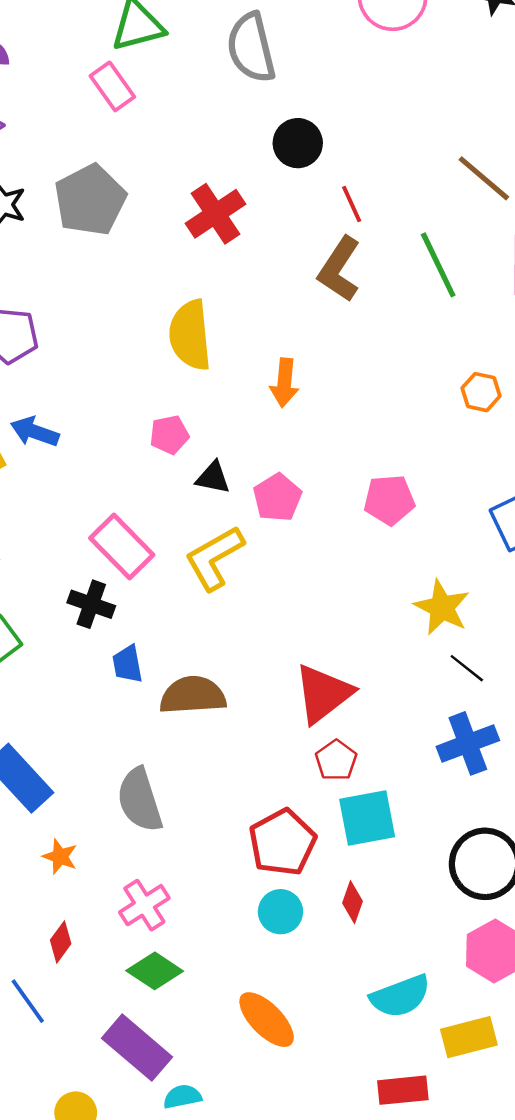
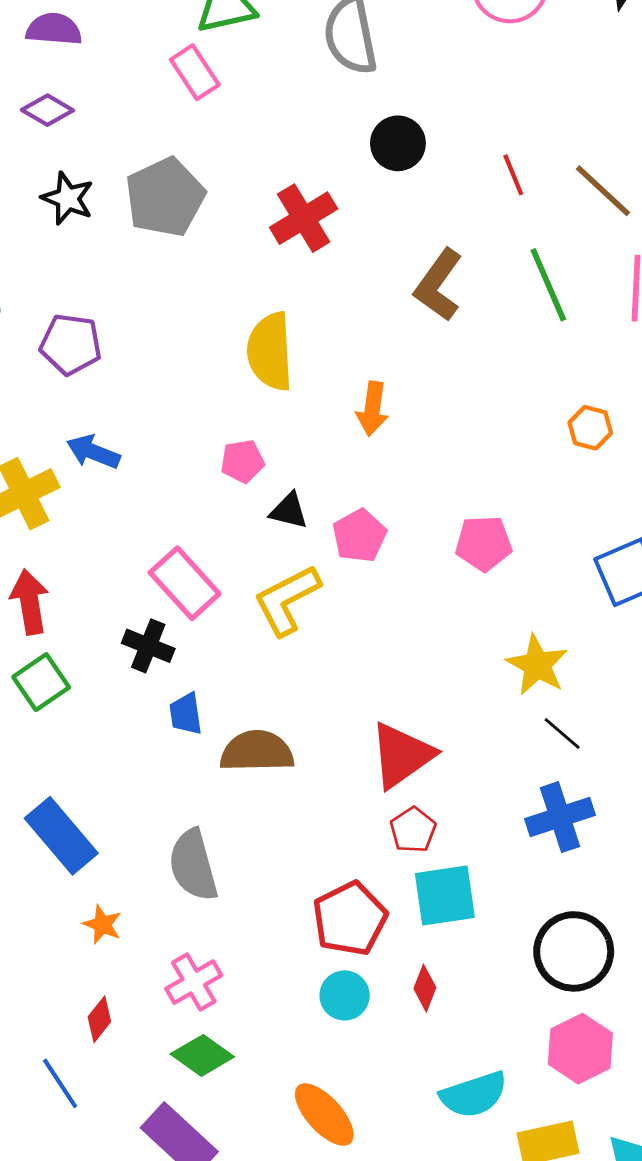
red line: (352, 204) -> (513, 175), moved

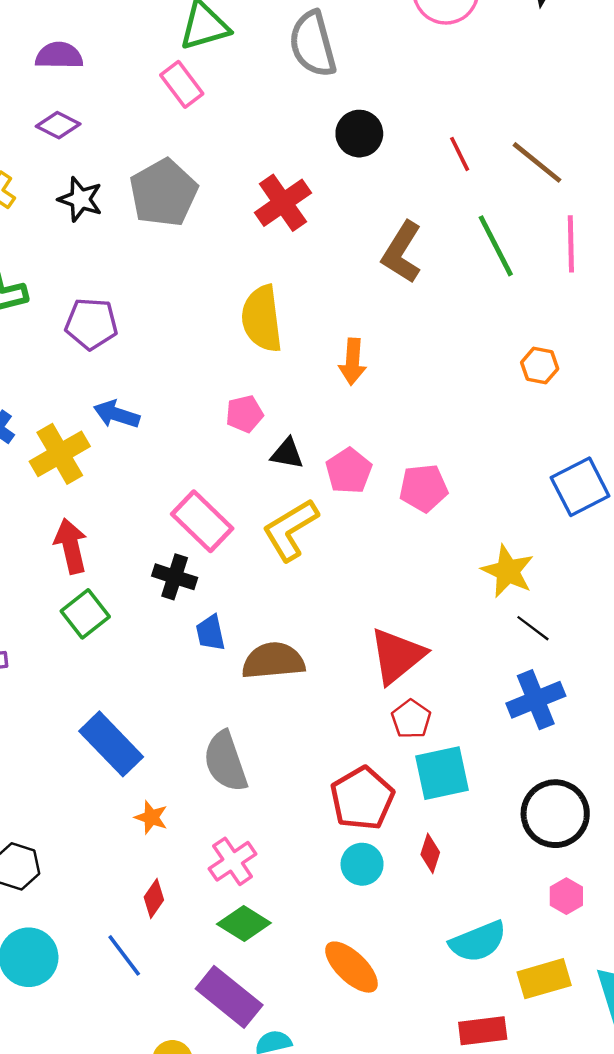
pink pentagon: (484, 543) -> (423, 488), moved
pink hexagon: (580, 1049) -> (566, 896), size x0.6

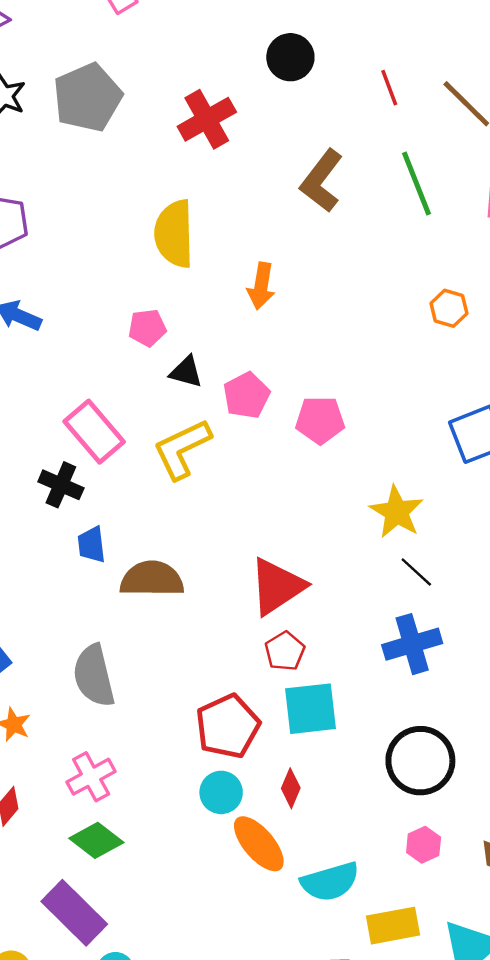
orange ellipse: (351, 967) -> (259, 844), moved

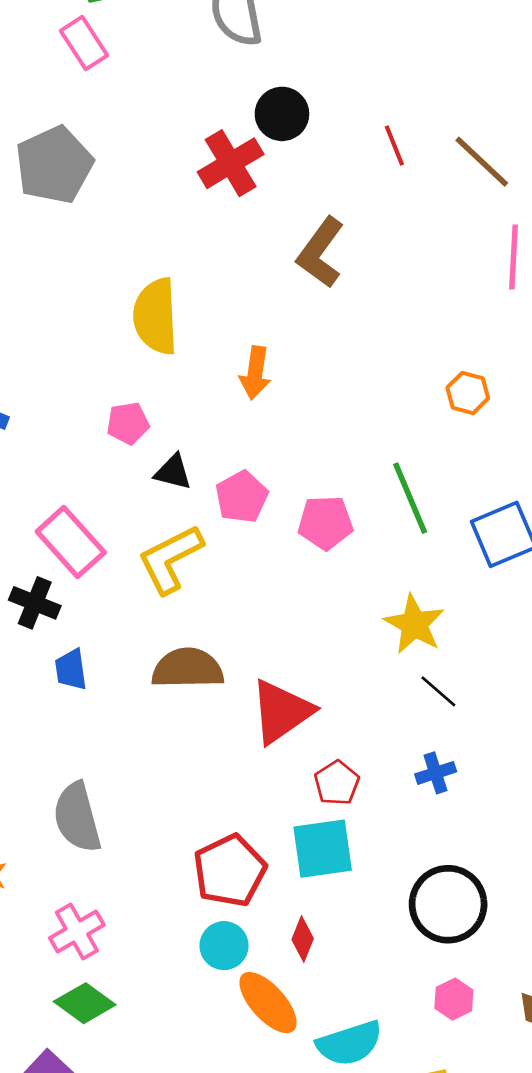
red cross: (207, 119) -> (231, 163), moved
green line: (417, 184) -> (410, 498), moved
brown semicircle: (152, 579) -> (188, 668), moved
blue cross: (412, 644) -> (436, 773), size x0.6
red pentagon: (285, 651) -> (337, 783), moved

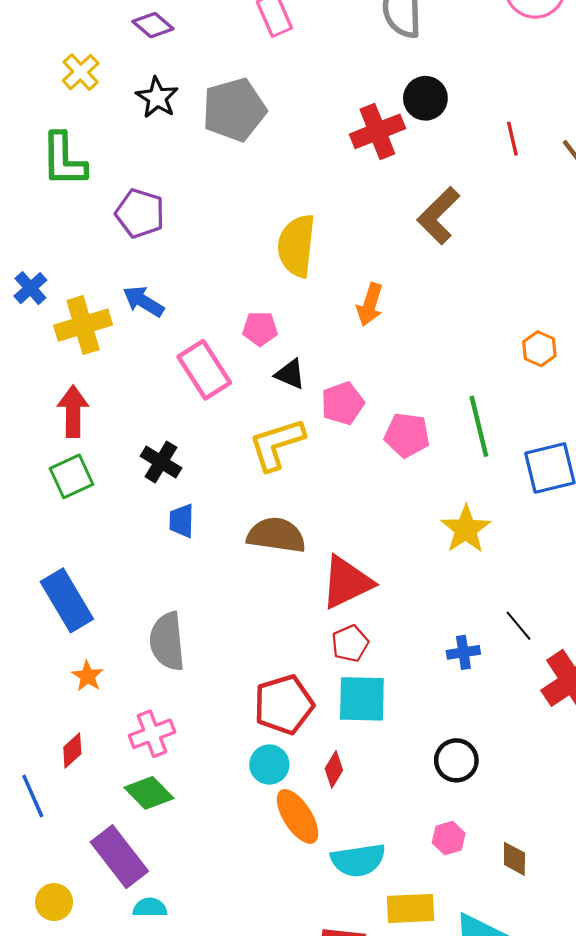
pink rectangle: (71, 542) -> (204, 370), moved
black line: (438, 691) -> (519, 626), moved
red pentagon: (337, 783) -> (350, 643), moved
black circle: (448, 904) -> (456, 760), size x0.7

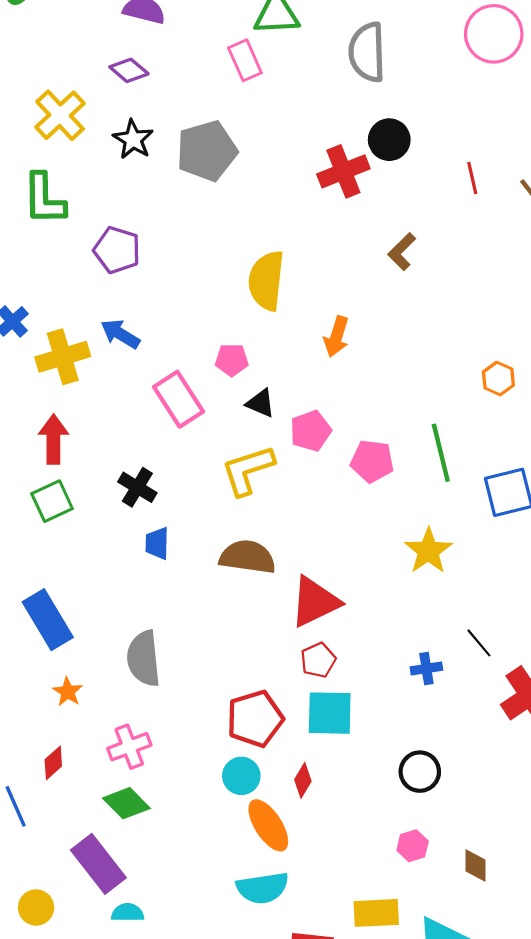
yellow cross: (81, 72) -> (60, 115), size x1.4
brown L-shape: (439, 216) -> (402, 252), size x0.7
cyan semicircle: (358, 860) -> (263, 888), moved

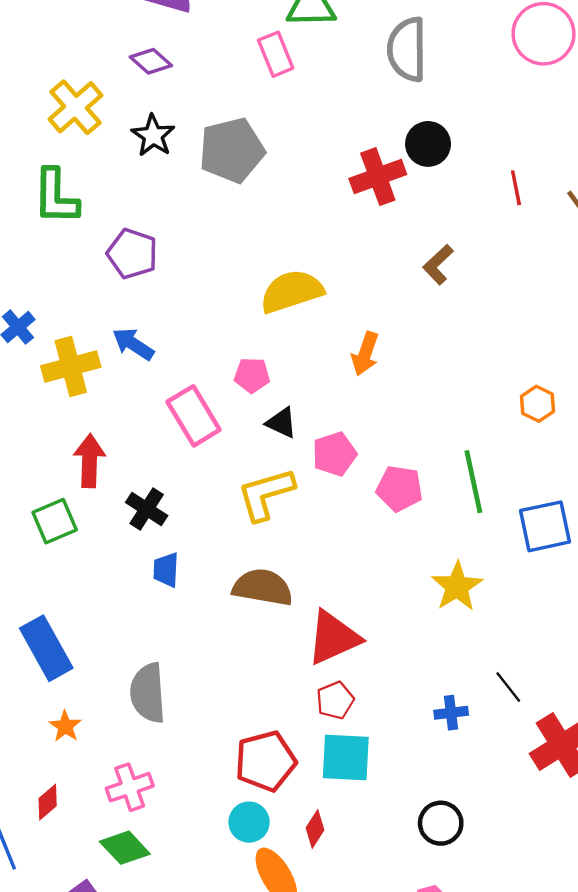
yellow semicircle: (266, 281) -> (292, 291), turned 64
red arrow: (53, 439) -> (89, 461), moved

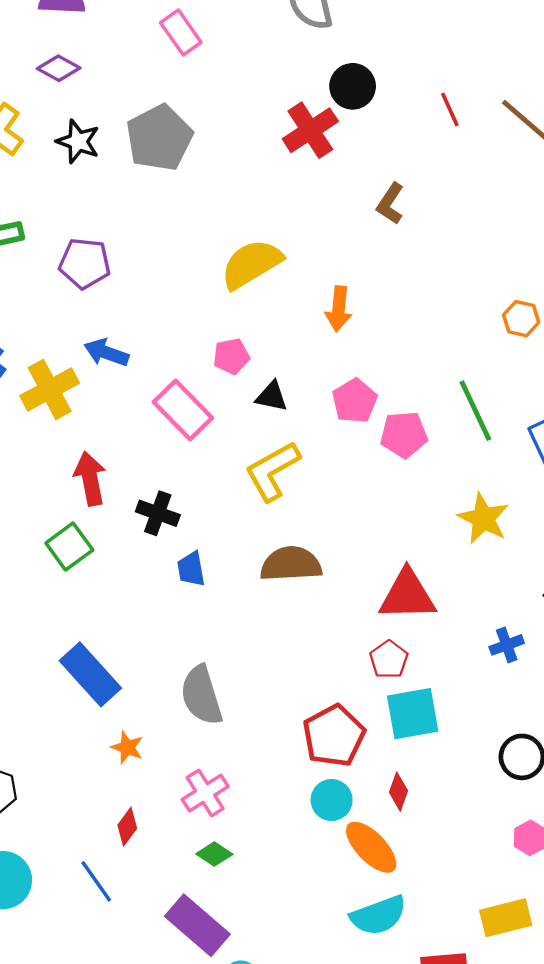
pink pentagon: (334, 454) -> (355, 401), moved
red triangle: (333, 638) -> (407, 595), moved, turned 36
green diamond: (125, 848) -> (214, 854), size x0.7

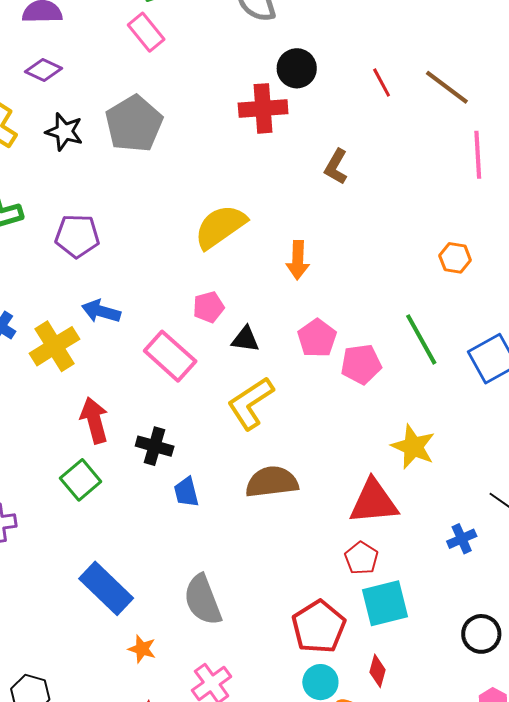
red cross: (310, 130) -> (263, 108), turned 33
yellow star: (483, 518) -> (413, 447), moved

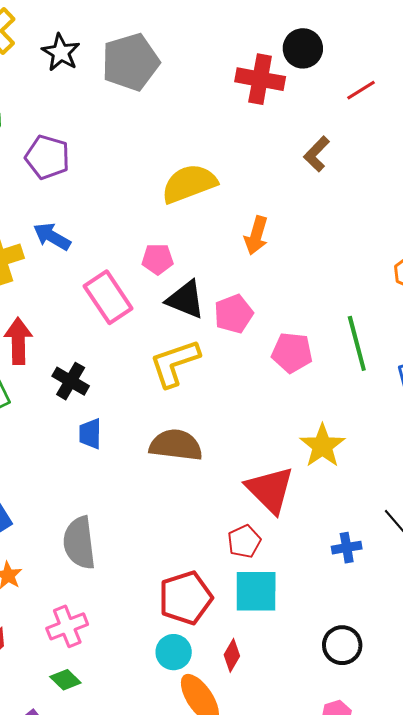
red line: (382, 82) -> (361, 90), moved, turned 72
pink pentagon: (317, 338) -> (234, 314), moved
black triangle: (245, 339) -> (186, 300), size x1.4
red triangle: (374, 502) -> (270, 490), turned 36

